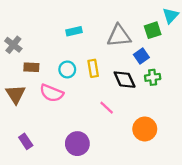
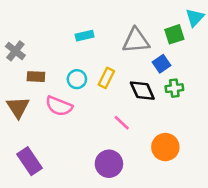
yellow rectangle: (93, 68) -> (106, 78), turned 36
purple rectangle: (26, 141) -> (29, 161), size x1.5
purple circle: (77, 144) -> (109, 164), moved

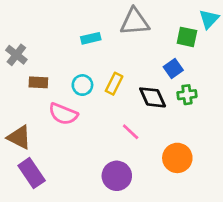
green square: (174, 34) -> (187, 37), turned 30
gray triangle: (136, 41) -> (135, 22), moved
brown triangle: (18, 107) -> (19, 137), moved, turned -30

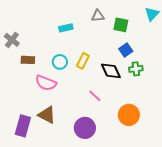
gray triangle: (135, 22) -> (98, 16), size x0.6
green square: (187, 37) -> (121, 25), moved
brown triangle: (19, 137) -> (47, 115), moved
purple rectangle: (32, 173) -> (23, 126), turned 50

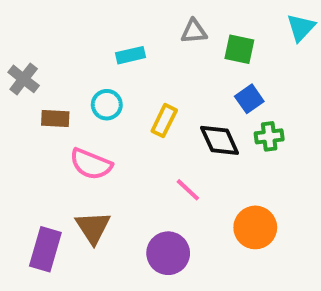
cyan circle: (60, 62) -> (107, 105), moved
brown triangle: (47, 115) -> (93, 227), turned 30

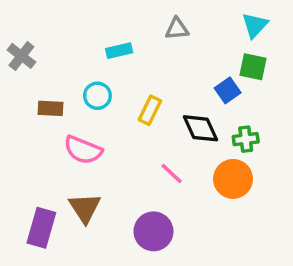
cyan triangle: (301, 28) -> (255, 25), moved
green square: (239, 49) -> (253, 67), moved
gray cross: (24, 79) -> (21, 56), moved
green cross: (269, 136) -> (246, 139), moved
orange circle: (255, 227) -> (233, 179), moved

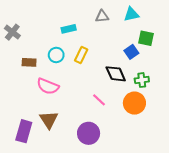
cyan triangle: (255, 25) -> (131, 14), moved, turned 35
yellow rectangle: (150, 110) -> (81, 55), moved

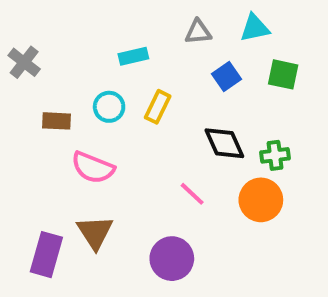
blue square: (131, 52) -> (226, 76), moved

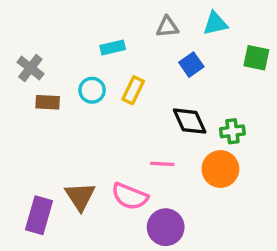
gray cross: (24, 62) -> (30, 68), moved
green square: (283, 74) -> (256, 58), moved
pink semicircle: (93, 168) -> (130, 196), moved
pink line: (192, 194) -> (162, 164), turned -40
purple circle: (172, 259) -> (166, 227), moved

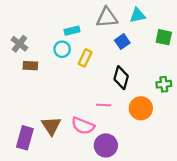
gray triangle: (167, 27) -> (107, 18), size x1.5
cyan circle: (92, 90) -> (62, 49), moved
black diamond: (190, 121) -> (121, 78), turned 40
green cross: (232, 131) -> (164, 84), moved

